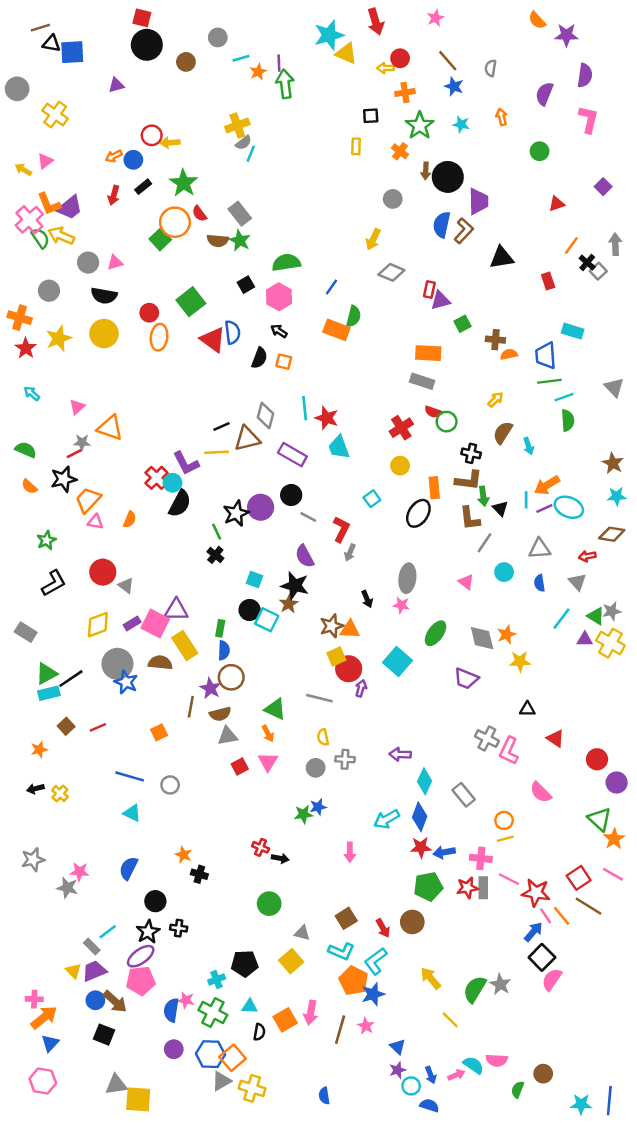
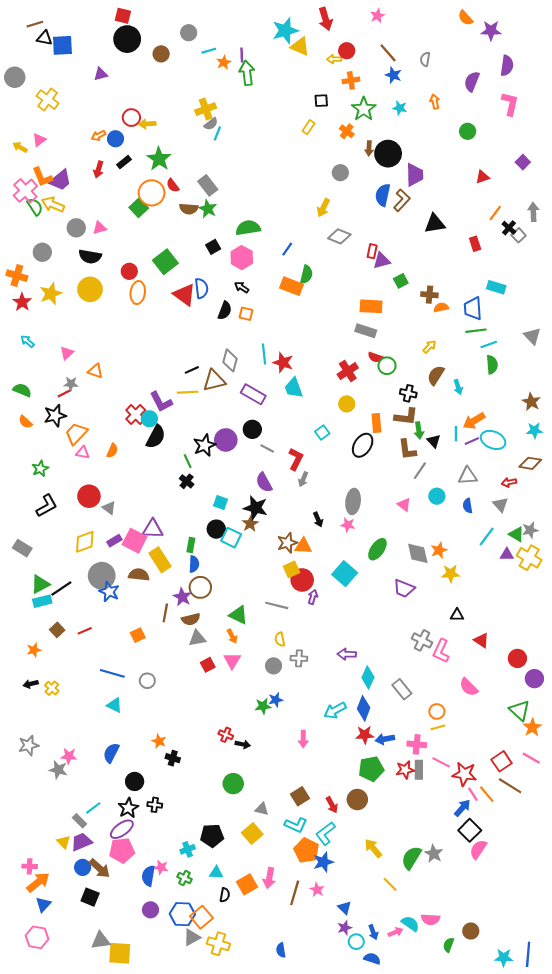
yellow rectangle: (356, 146) -> (309, 127), turned 32
orange triangle: (110, 428) -> (95, 371), size x0.7
green cross: (213, 1013) -> (184, 878), size x0.6

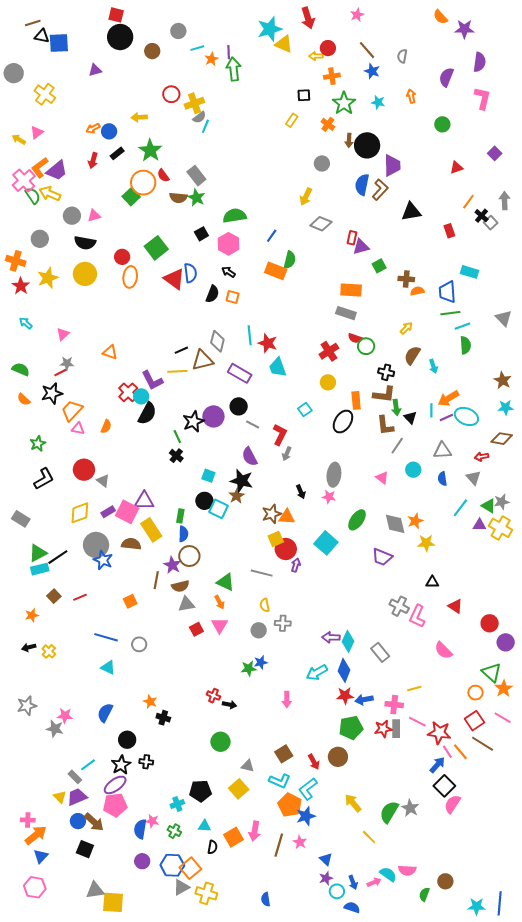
red circle: (131, 118) -> (171, 94), moved
orange L-shape: (42, 177) -> (40, 168), turned 75
orange triangle: (95, 371) -> (110, 352), moved
purple arrow: (347, 654) -> (331, 637), moved
orange circle: (437, 711) -> (475, 693), moved

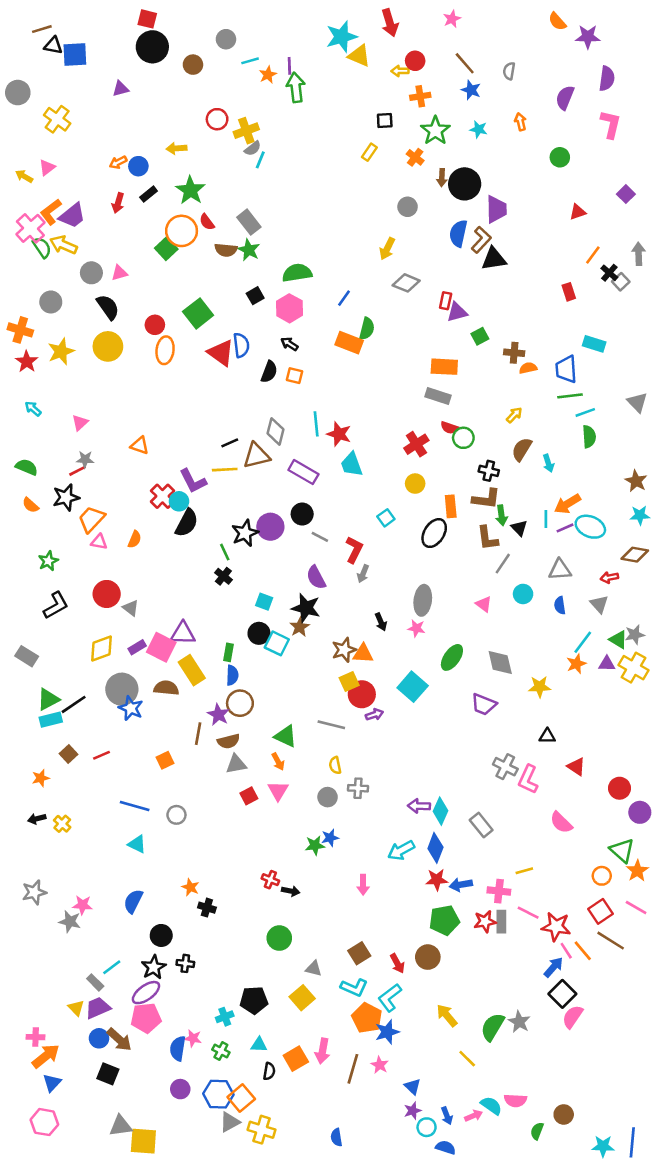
black triangle: (411, 212) -> (494, 259), moved
black semicircle: (85, 243) -> (108, 307), turned -135
orange star: (415, 521) -> (576, 664), moved
purple arrow: (296, 565) -> (375, 715), turned 56

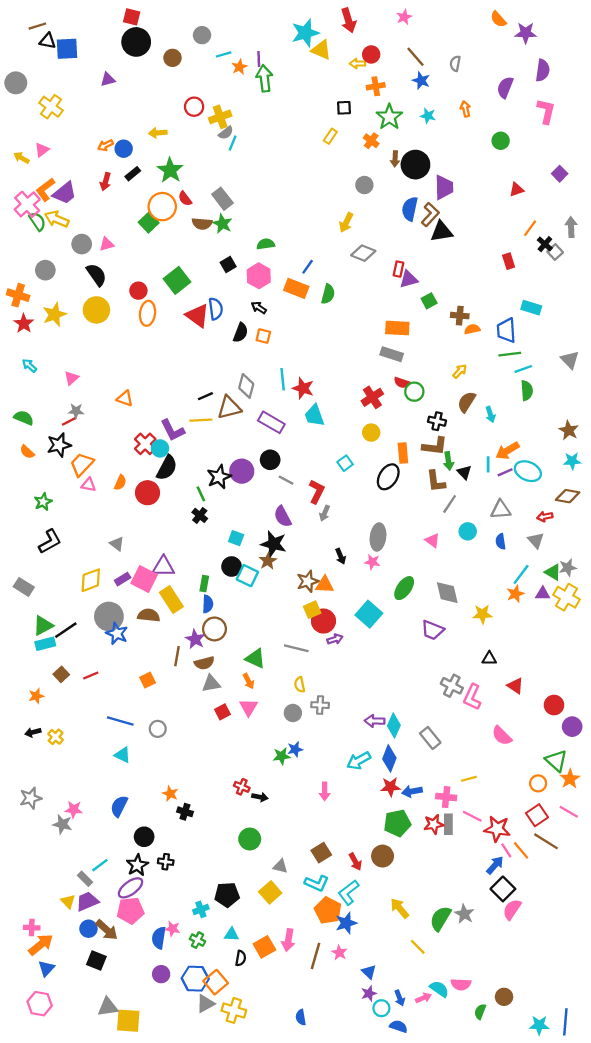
green semicircle: (297, 273) -> (266, 244), size x0.7
orange rectangle: (349, 343) -> (296, 288), moved
red circle: (107, 594) -> (148, 493), moved

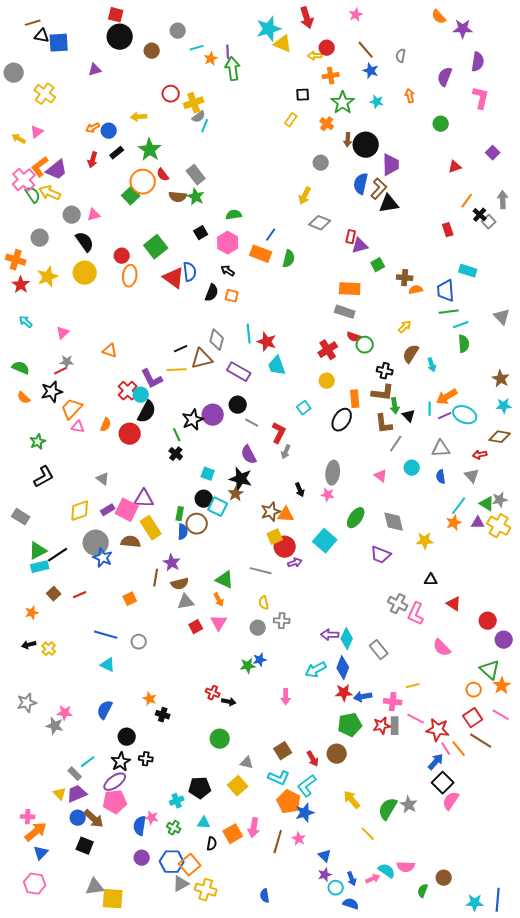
brown circle: (215, 629) -> (197, 524), moved

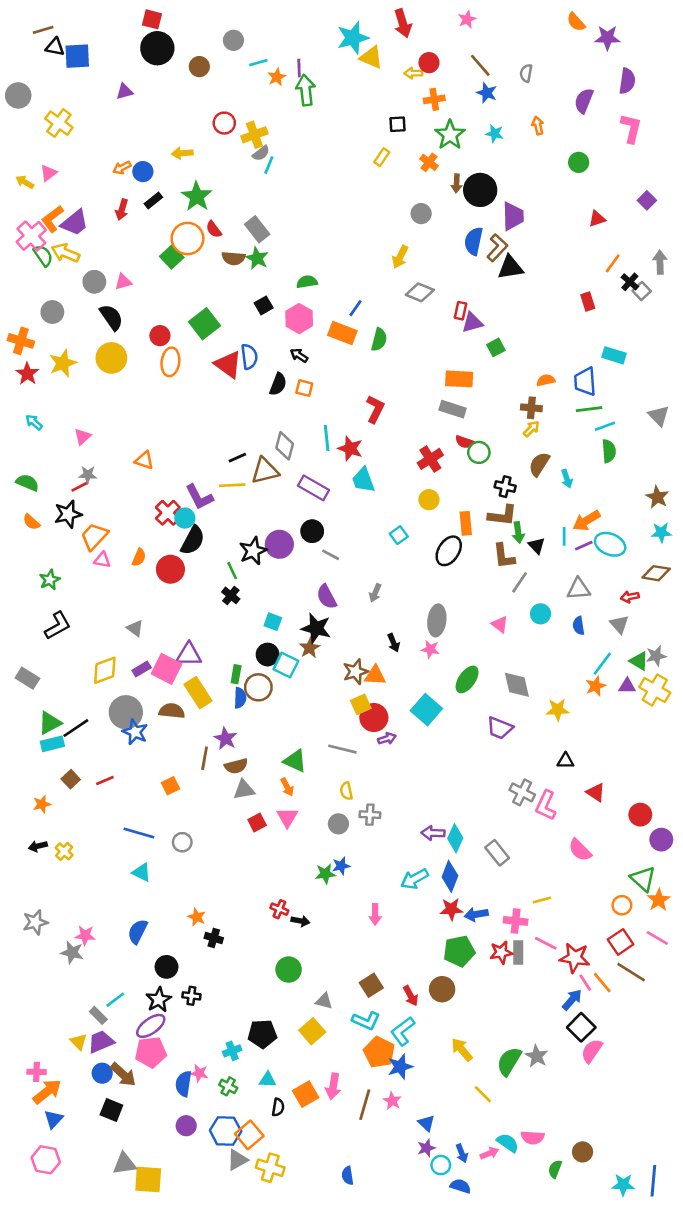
brown cross: (405, 278) -> (531, 408), moved
red L-shape: (279, 433) -> (375, 409), moved

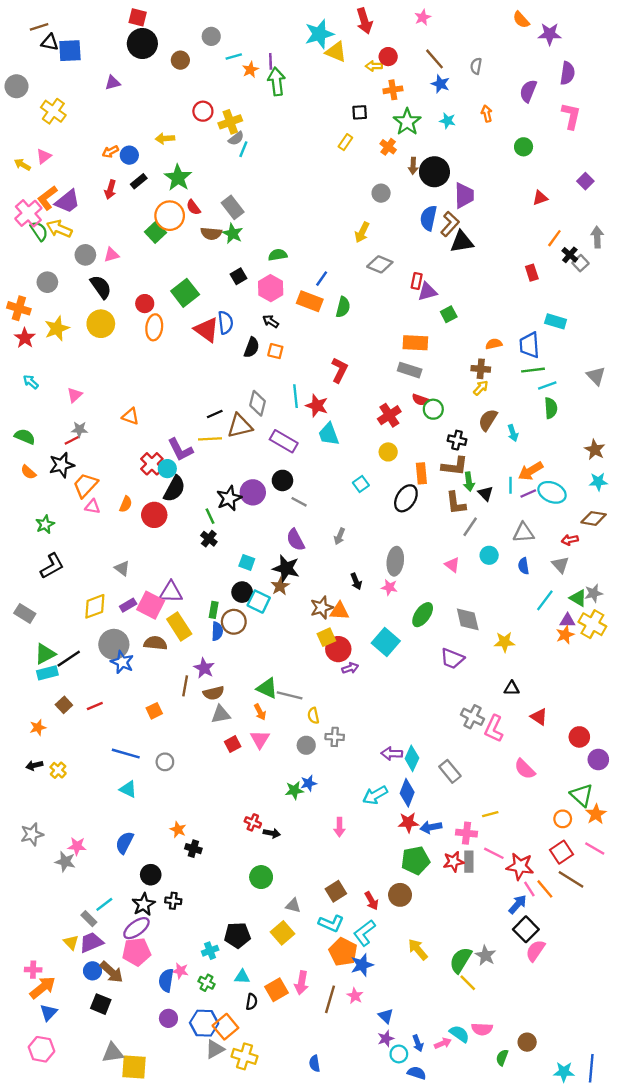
orange star: (596, 686) -> (565, 635), moved
gray line: (342, 749) -> (290, 695), moved
yellow line: (483, 1094) -> (468, 983), moved

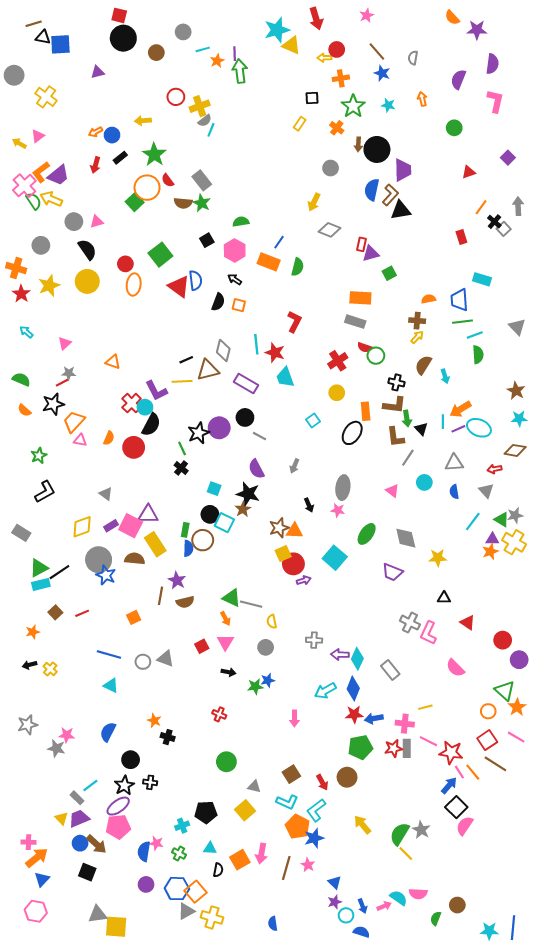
gray triangle: (221, 714) -> (166, 659), moved, turned 30
gray cross: (335, 737) -> (314, 640), moved
black arrow: (272, 833) -> (228, 672), moved

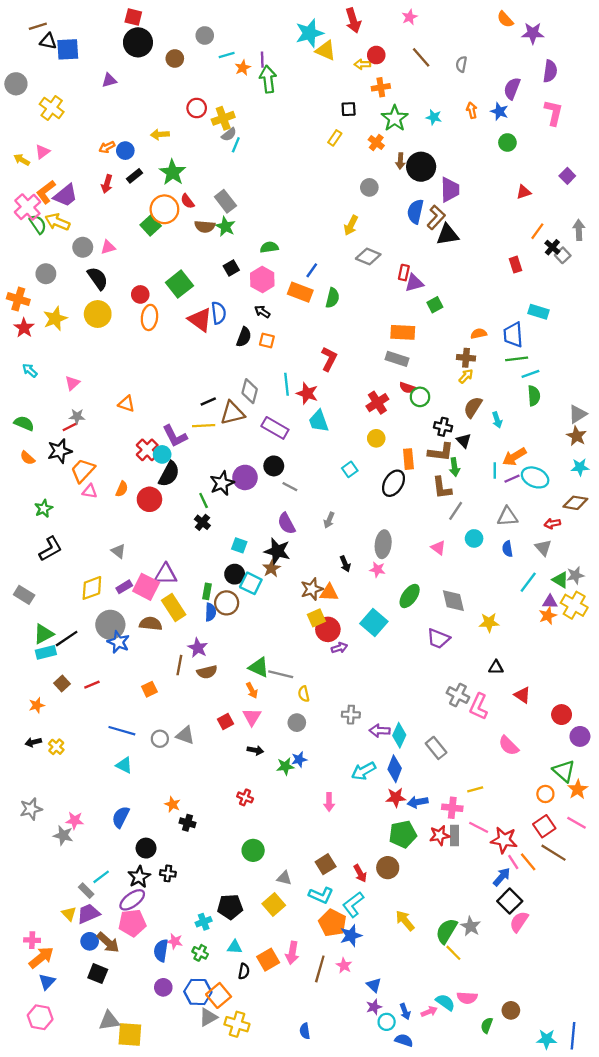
blue star: (382, 73) -> (499, 111), moved
gray triangle: (517, 327) -> (578, 414), moved, turned 42
black triangle: (421, 429) -> (464, 441), moved

